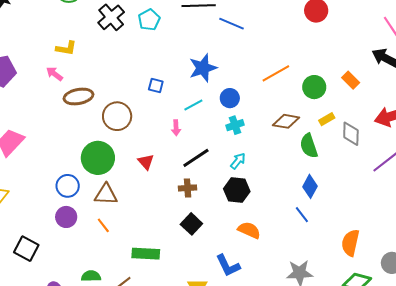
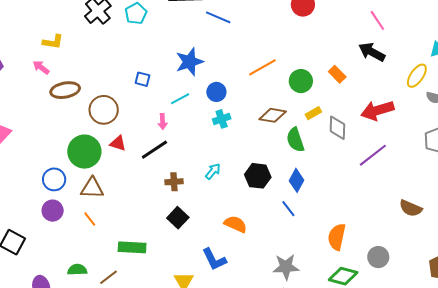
black line: (196, 158) -> (154, 150), moved
cyan arrow: (238, 161) -> (213, 171), moved
red triangle: (146, 162) -> (118, 143), moved, turned -30
black hexagon: (237, 190) -> (258, 176), moved

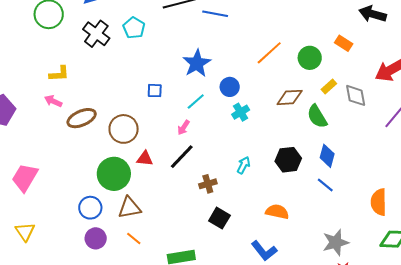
pink arrow: (163, 121) -> (184, 127), turned 49

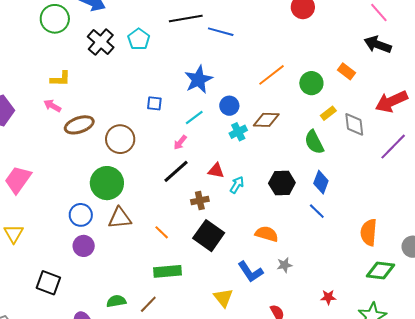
brown diamond: (290, 97) -> (266, 120), moved
red triangle: (145, 158) -> (216, 171), moved
black square: (219, 218) -> (209, 236), size x1.4
orange line: (134, 239) -> (162, 232), moved
gray star: (336, 242) -> (284, 265), moved, size x0.6

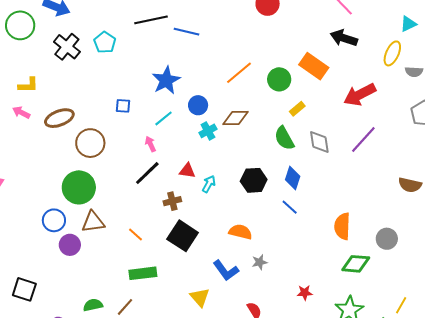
orange rectangle: (347, 71) -> (314, 66), size x1.6
gray diamond: (354, 124) -> (319, 142), moved
brown ellipse: (79, 125) -> (59, 118), moved
pink arrow: (180, 142) -> (150, 144), turned 119
purple circle: (84, 246) -> (70, 245), moved

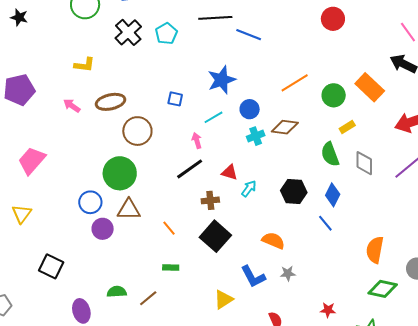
pink arrow: (21, 112) -> (72, 106), moved
green rectangle: (143, 273) -> (171, 267), size x0.6
yellow triangle: (200, 297) -> (223, 299), turned 30

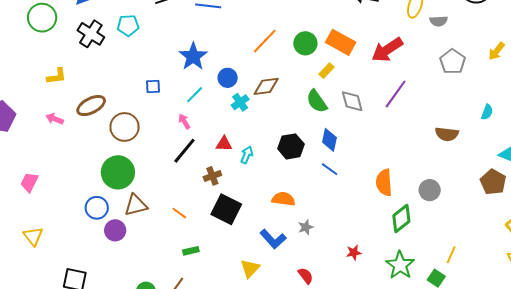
cyan pentagon: (166, 34) -> (128, 25), turned -30
orange rectangle: (370, 87) -> (341, 42), moved
pink trapezoid: (32, 161) -> (29, 182), size x0.7
green diamond: (383, 289) -> (401, 218), turned -36

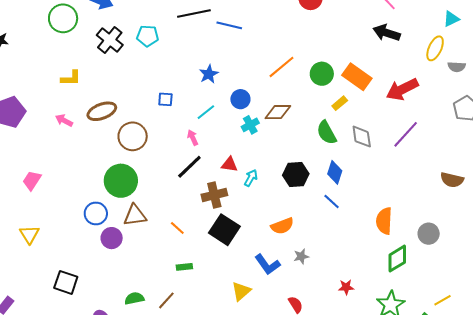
blue star: (193, 56) -> (209, 74), size x0.7
brown cross: (212, 176) -> (214, 195), size x1.4
orange semicircle: (283, 199) -> (282, 226), turned 145
yellow line: (451, 255) -> (443, 300), turned 30

